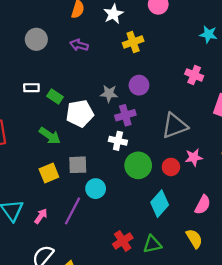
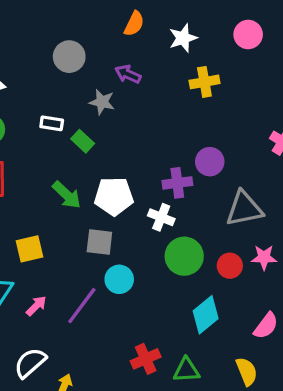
purple circle: (139, 85) -> (210, 162), moved
gray star: (109, 94) -> (102, 102), moved
white pentagon: (80, 113) -> (114, 196), moved
yellow square: (49, 173) -> (30, 249), moved

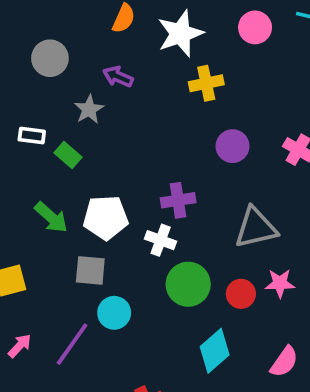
white star: (183, 38) -> (180, 34), size x1.4
gray star: (102, 102) -> (89, 109), turned 30
purple circle: (210, 162) -> (233, 146), moved

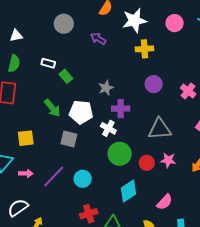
gray star: (89, 109) -> (106, 88), moved
cyan circle: (114, 313) -> (83, 179), moved
pink arrow: (20, 346) -> (26, 173), turned 40

